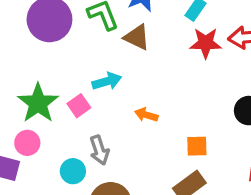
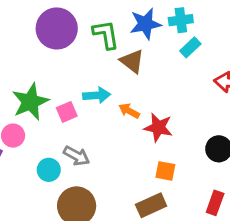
red star: (206, 43) -> (158, 127), moved
orange arrow: (146, 115) -> (129, 111), moved
gray arrow: (99, 150) -> (77, 156), turned -55

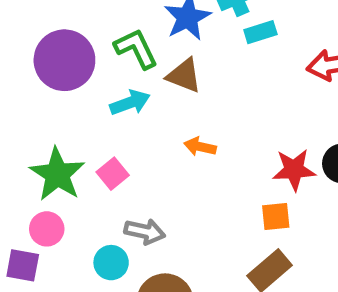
cyan rectangle: (190, 47) -> (260, 32), turned 42
cyan arrow: (97, 95) -> (130, 103), moved
red star: (158, 127) -> (294, 170), moved

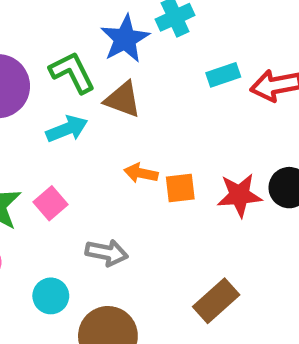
cyan rectangle: (260, 32) -> (223, 75), moved
orange square: (276, 216) -> (180, 188), moved
gray arrow: (145, 232) -> (107, 253), moved

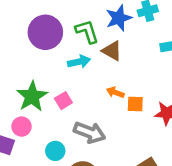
gray arrow: (107, 253) -> (90, 132), size x1.4

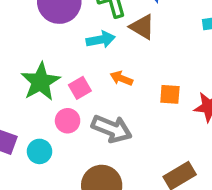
orange arrow: (115, 92) -> (121, 78), moved
pink circle: (22, 127) -> (68, 121), moved
cyan circle: (55, 151) -> (39, 151), moved

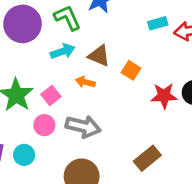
brown triangle: (142, 27) -> (99, 56), moved
orange square: (170, 94) -> (131, 70), moved, turned 36

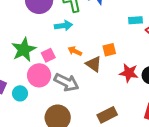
brown triangle: (99, 56) -> (94, 64), moved
orange square: (131, 70) -> (109, 50), turned 32
pink circle: (44, 125) -> (39, 75), size x1.5

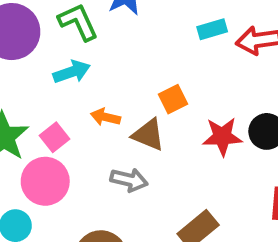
gray arrow: (66, 82) -> (129, 180), moved, size x0.7

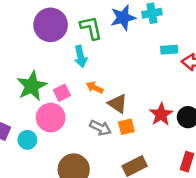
cyan arrow: (72, 72) -> (81, 56), turned 85
orange square: (173, 99) -> (126, 127), moved
red star: (222, 137) -> (161, 114), turned 30

